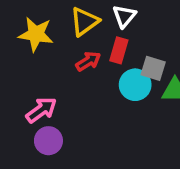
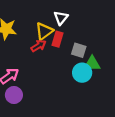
yellow triangle: (85, 22) -> (44, 31), moved
cyan circle: (135, 85) -> (82, 73), moved

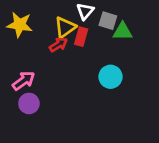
gray square: (79, 50) -> (108, 21), moved
green triangle: (92, 64) -> (123, 31), moved

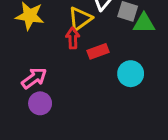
red rectangle: (81, 37) -> (98, 51), moved, turned 54
red arrow: (58, 45) -> (73, 38), turned -60

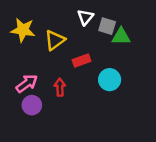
yellow triangle: (80, 19) -> (55, 40), moved
red arrow: (73, 38) -> (60, 87), moved

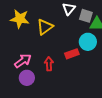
red rectangle: (82, 61) -> (72, 54), moved
cyan circle: (110, 80) -> (88, 42), moved

